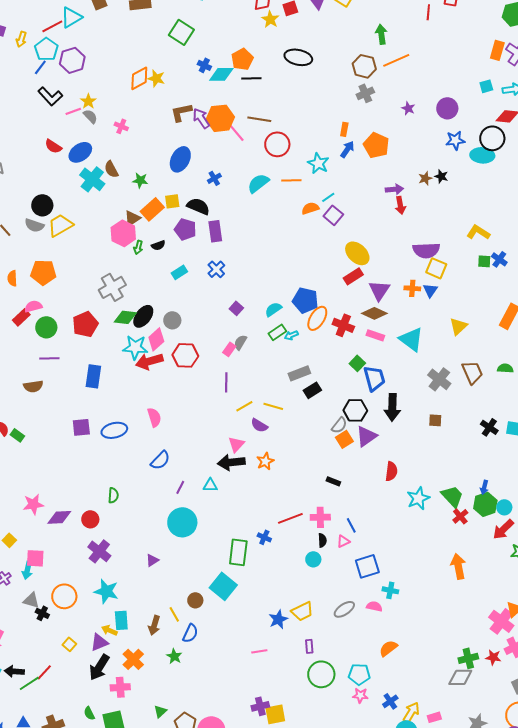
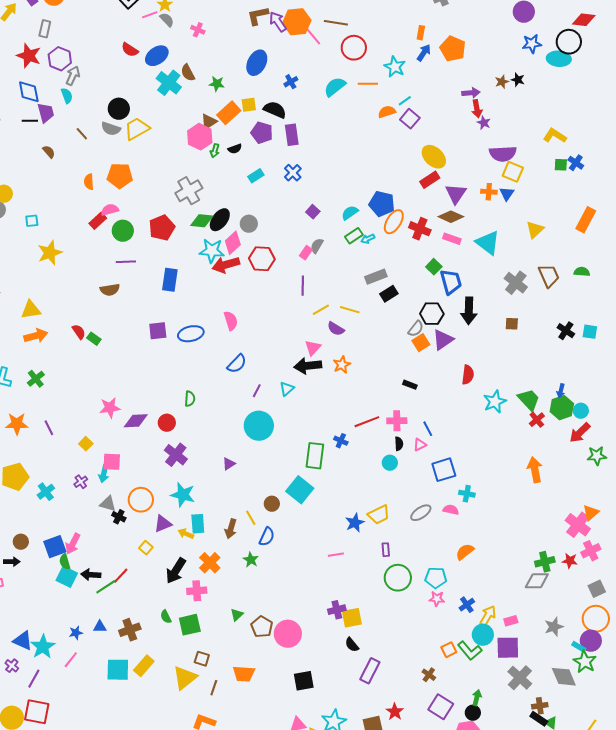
purple star: (408, 108) -> (484, 123), moved
cyan triangle: (210, 485) -> (287, 389), turned -42
purple triangle: (99, 642) -> (163, 524), moved

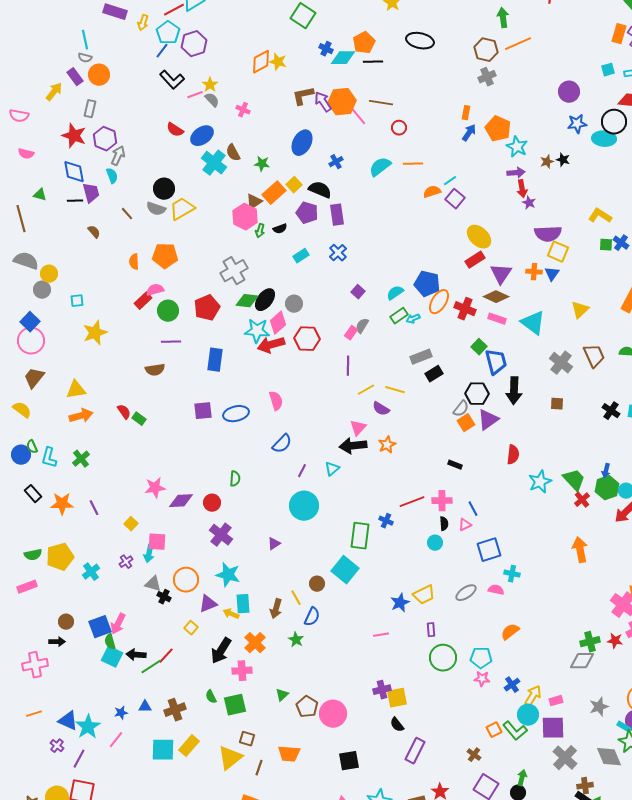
red circle: (354, 48) -> (399, 128), size x0.6
cyan star: (395, 67) -> (517, 147), moved
yellow square: (249, 105) -> (294, 185), turned -35

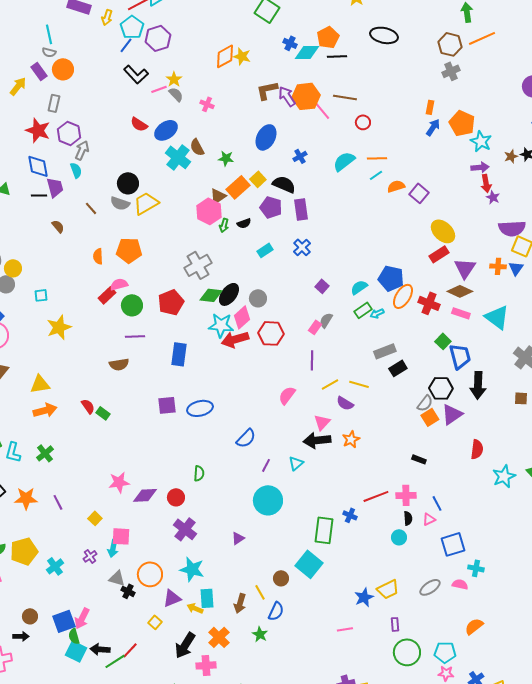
cyan line: (450, 181) -> (376, 175), moved
pink semicircle: (276, 401) -> (287, 395), moved, turned -126

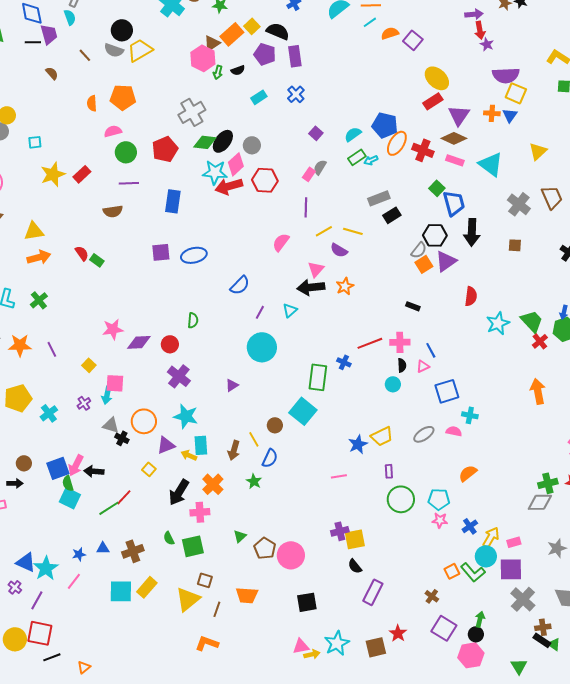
red rectangle: (107, 295) -> (82, 174), moved
black arrow: (100, 649) -> (94, 471), moved

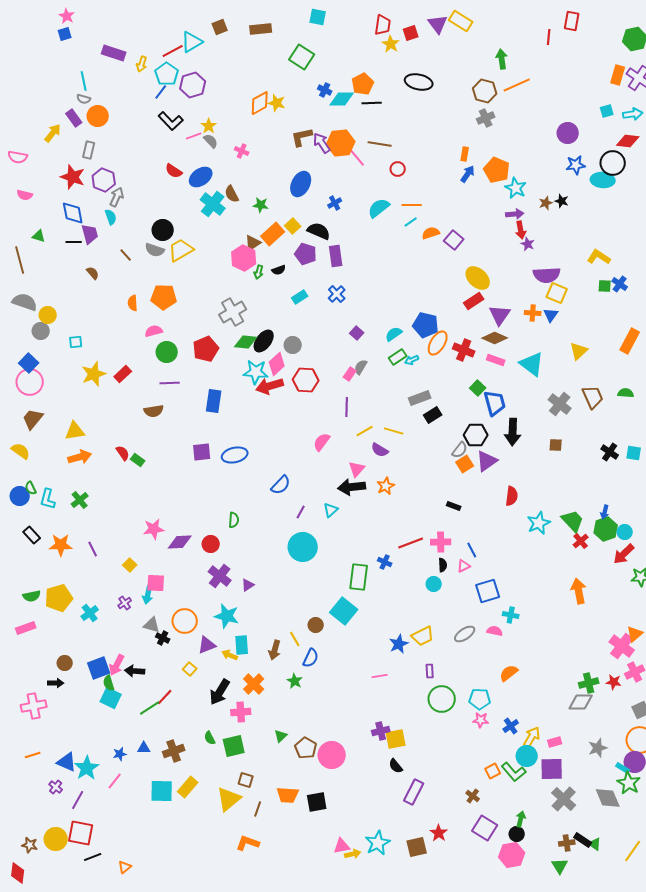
purple triangle: (232, 385) -> (248, 585), moved
black square: (307, 602) -> (317, 802), moved
brown cross: (543, 627) -> (567, 843), moved

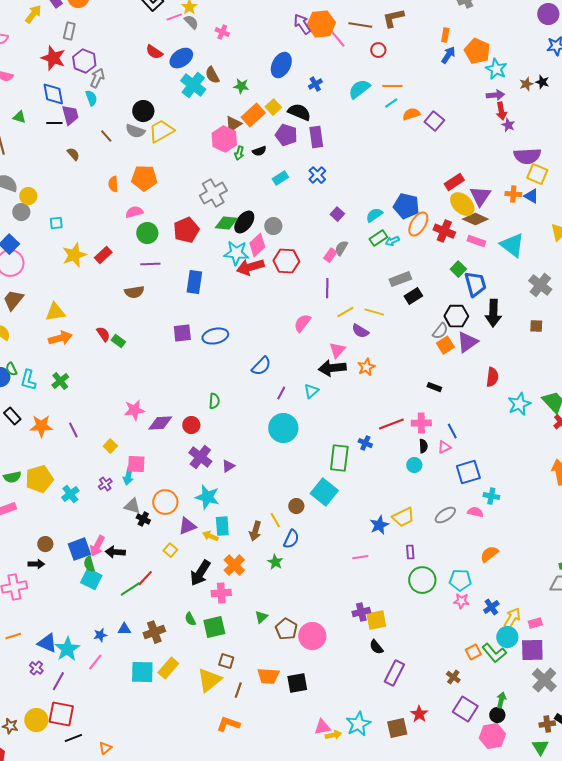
brown L-shape: (302, 137) -> (393, 18), moved
yellow ellipse: (478, 278) -> (462, 204), moved
blue triangle: (551, 315) -> (531, 196), turned -35

